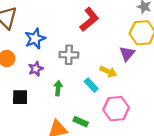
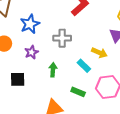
green rectangle: (81, 122) -> (78, 92), moved

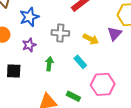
yellow arrow: (99, 53) -> (91, 39), moved
green rectangle: (78, 92) -> (73, 96), moved

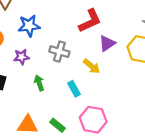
purple triangle: (115, 34) -> (107, 43), moved
green arrow: (49, 64) -> (39, 83), turned -40

